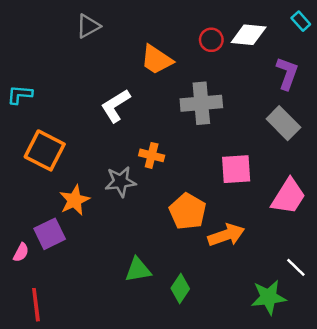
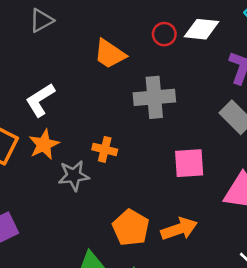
white L-shape: (116, 106) -> (40, 100), moved
orange star: (74, 200) -> (44, 145), moved
orange pentagon: (188, 211) -> (131, 228), moved

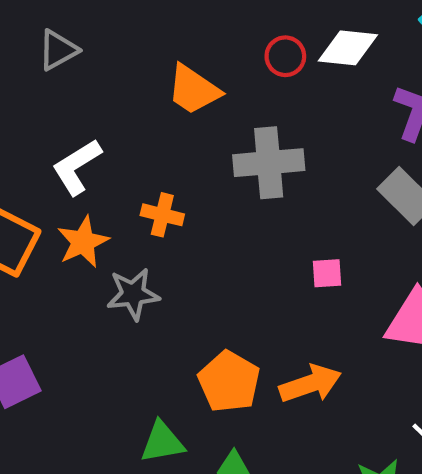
gray triangle: (41, 20) -> (58, 50), moved
orange cross: (105, 149) -> (162, 215), moved
pink square: (189, 163) -> (327, 273), size x0.6

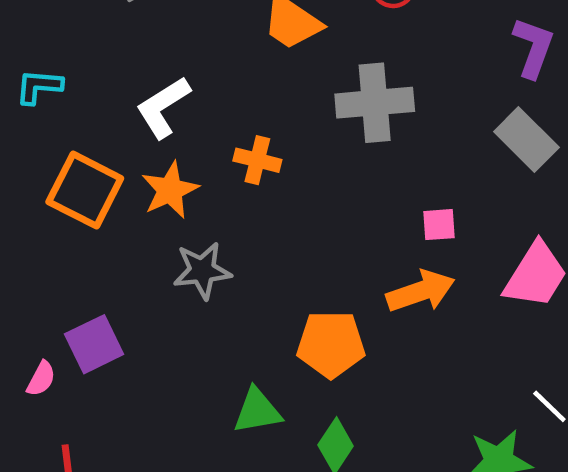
gray star: (133, 294) -> (202, 271), moved
orange pentagon: (229, 382) -> (331, 344), turned -30
orange arrow: (310, 384) -> (421, 291), moved

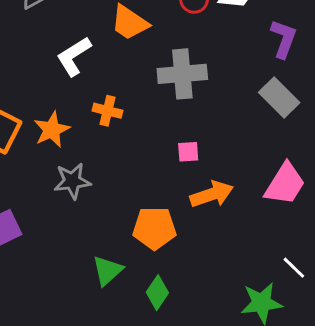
white L-shape: (163, 107) -> (74, 56), moved
pink square: (439, 225) -> (188, 152), moved
green triangle: (257, 411) -> (107, 271), turned -32

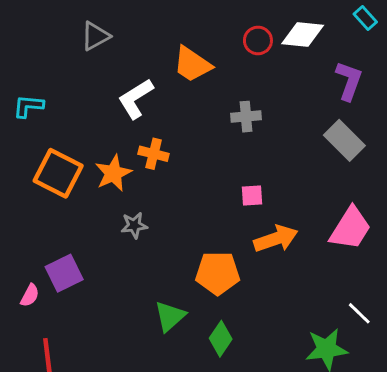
gray cross: (182, 74) -> (246, 117), size x0.6
orange cross: (107, 111) -> (154, 154), moved
gray star: (72, 181) -> (134, 225), size x0.7

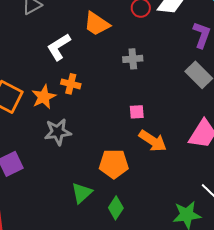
gray star: (134, 225) -> (58, 132), size x1.5
orange arrow: (276, 239) -> (153, 141), turned 52

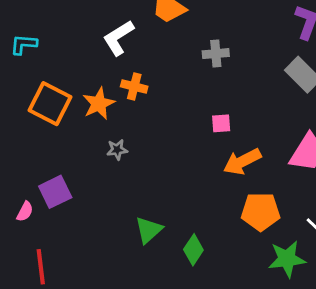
gray star: (58, 132) -> (117, 150), size x0.6
orange arrow: (153, 141) -> (242, 162), turned 120
orange pentagon: (114, 164) -> (261, 212), moved

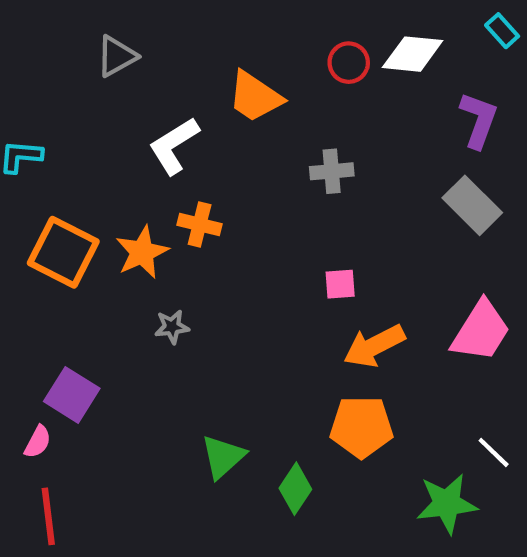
purple square: (55, 192) -> (72, 395), turned -32
pink semicircle: (25, 212) -> (38, 442), moved
orange pentagon: (261, 212) -> (361, 427), moved

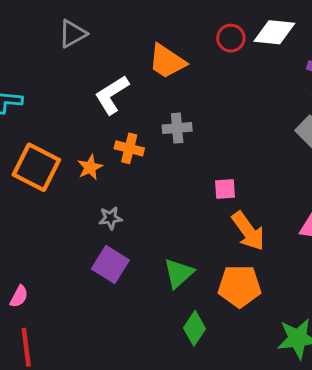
gray cross: (332, 171) -> (177, 128), moved
orange star: (142, 252) -> (90, 167), size x0.7
orange arrow: (374, 346) -> (248, 231), turned -99
purple square: (72, 395) -> (110, 264), moved
green triangle: (223, 457) -> (179, 273), moved

